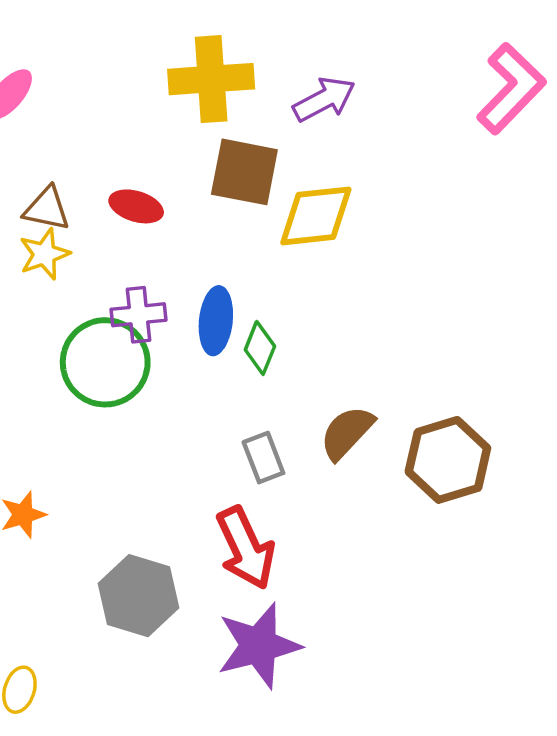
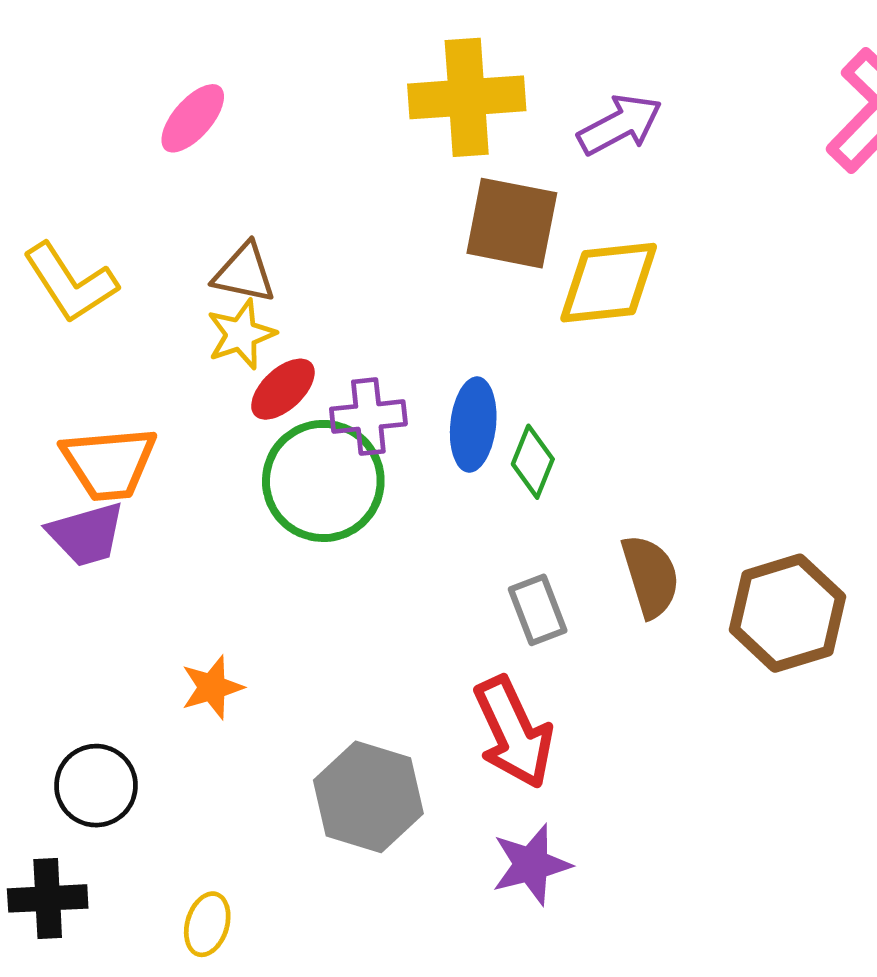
red ellipse: (136, 206) -> (283, 389), moved, turned -60
brown semicircle: (347, 433) -> (650, 576), turned 120
purple star: (259, 646) -> (531, 865), size x0.7

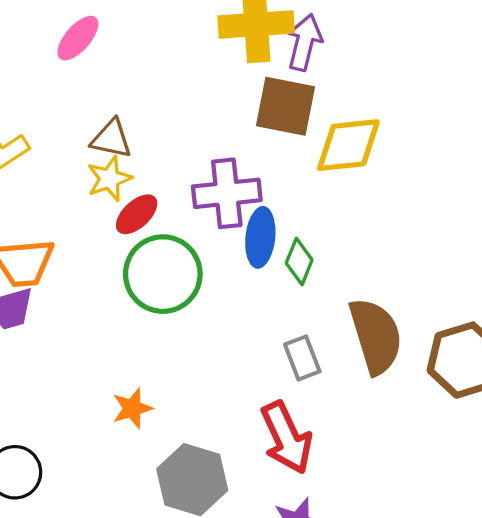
purple arrow: (620, 125) -> (304, 42), moved, turned -48
purple cross: (368, 417) -> (227, 193), moved, size x1.4
brown semicircle: (650, 576) -> (376, 336), size x1.4
orange star: (212, 687) -> (132, 408), moved

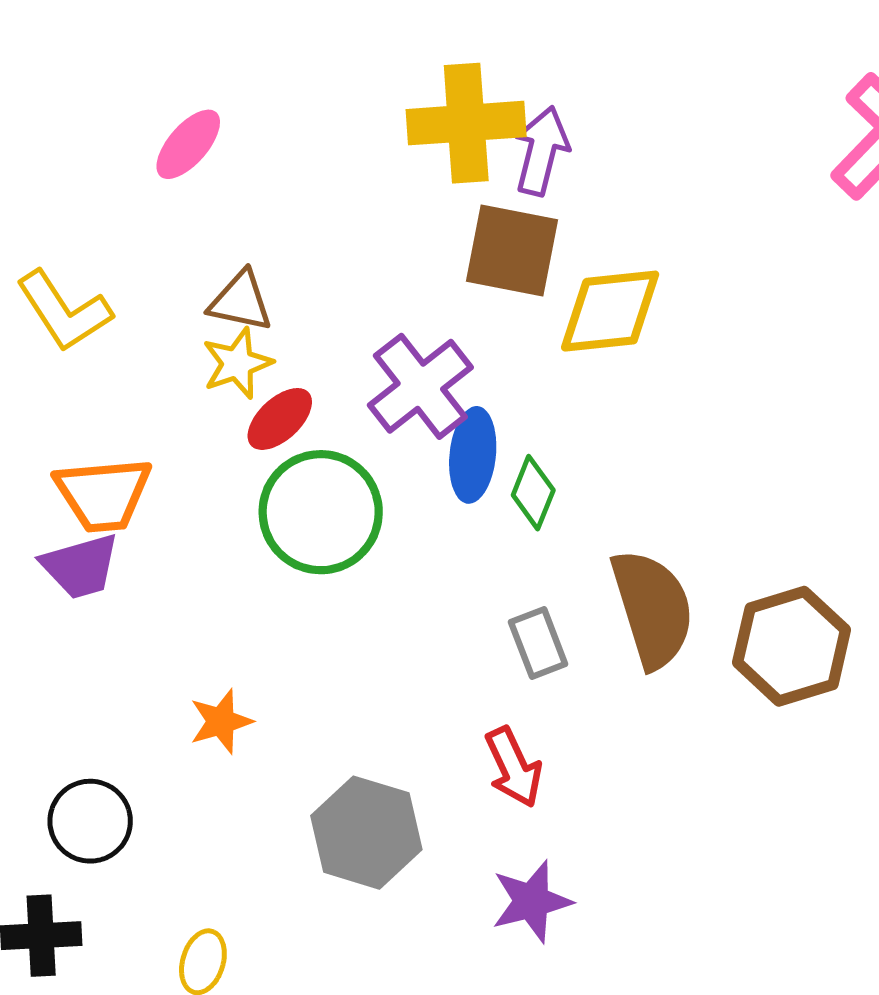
purple cross: (227, 193) -> (420, 386), turned -32
orange star: (132, 408) -> (221, 721), moved
red arrow: (287, 438) -> (514, 767), size x0.7

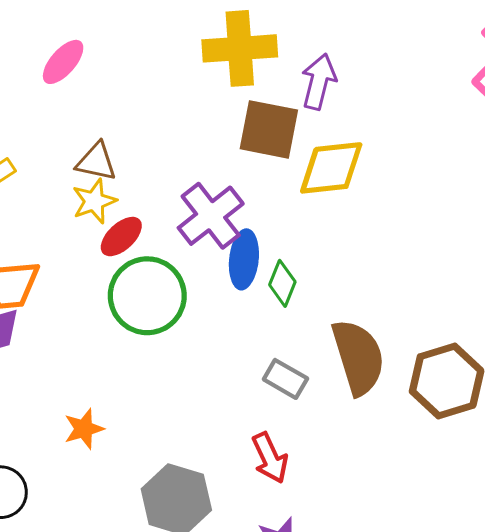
purple arrow: (541, 151) -> (319, 82), moved
gray rectangle: (538, 643) -> (285, 379), turned -39

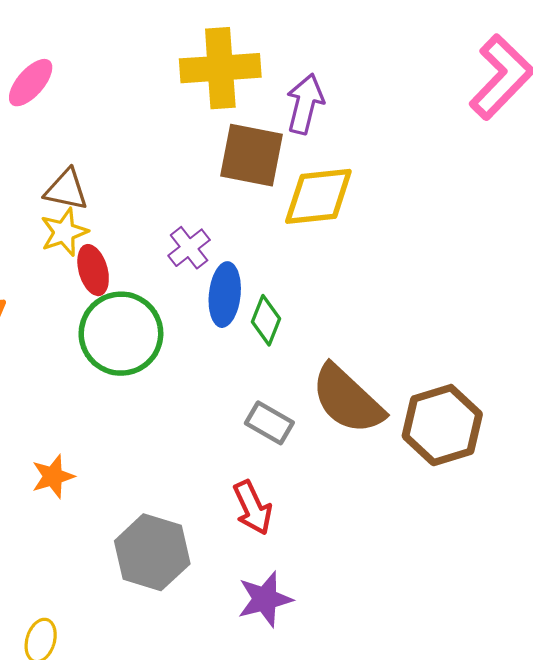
purple cross: (211, 216) -> (189, 248), size x0.6
red ellipse: (121, 237) -> (93, 270), turned -63
brown semicircle: (358, 357) -> (347, 399), turned 150

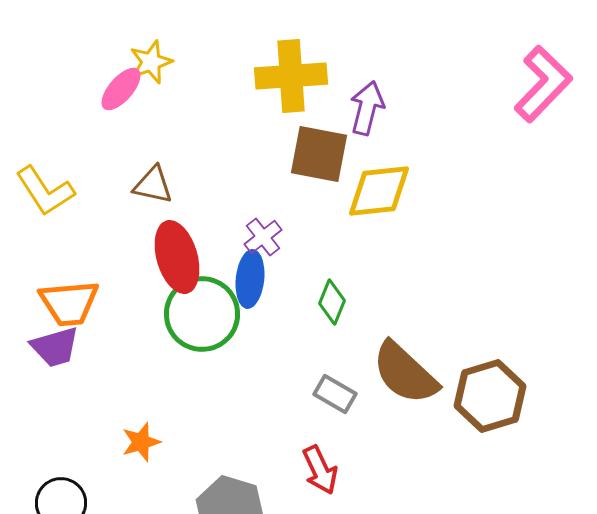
yellow star: (64, 232) -> (151, 62), moved
red ellipse: (93, 270) -> (177, 257), size x1.6
blue ellipse: (225, 295) -> (250, 279), moved

